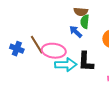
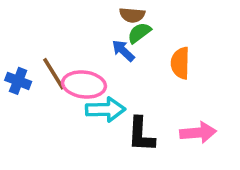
green semicircle: (85, 22) -> (139, 33), turned 48
black L-shape: (86, 62) -> (141, 134), moved

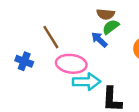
brown line: (54, 74) -> (51, 37), moved

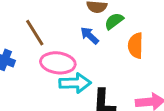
green semicircle: (111, 27) -> (114, 21), moved

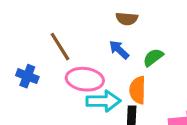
green semicircle: (114, 21) -> (153, 57), moved
orange semicircle: (136, 46) -> (138, 90), moved

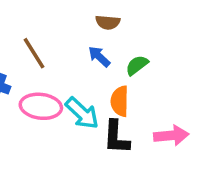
pink ellipse: (85, 79) -> (41, 106), moved
cyan arrow: (103, 101) -> (82, 113), turned 44

